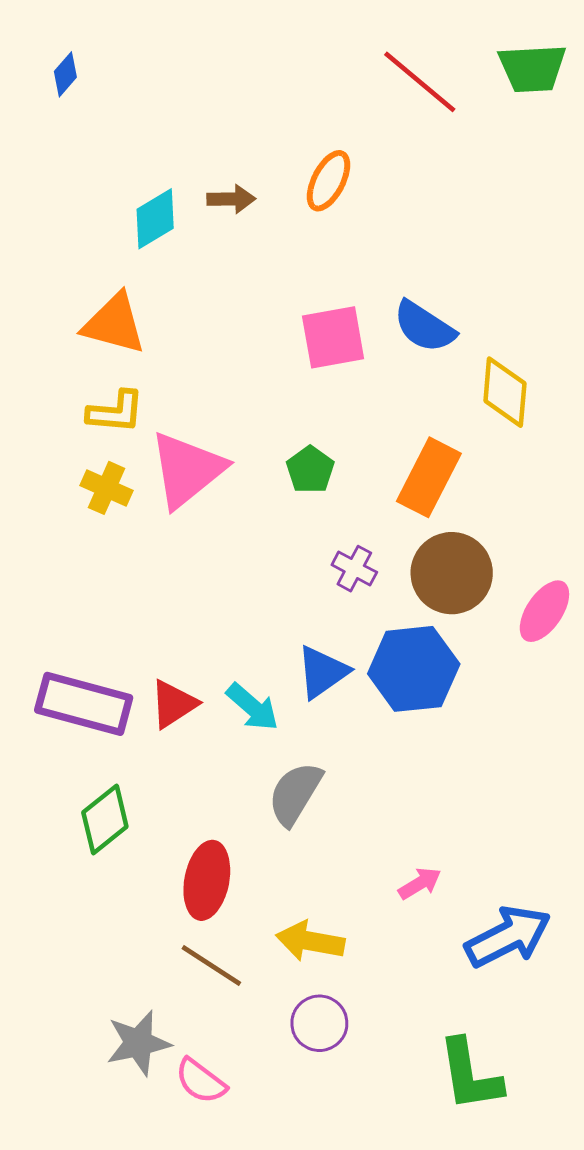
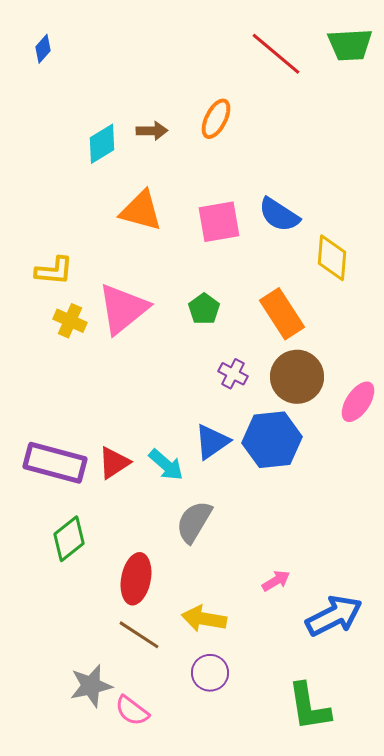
orange triangle: (114, 324) -> (141, 211), moved
yellow L-shape: (116, 412) -> (54, 271), moved
orange rectangle: (429, 477) -> (282, 314), turned -60

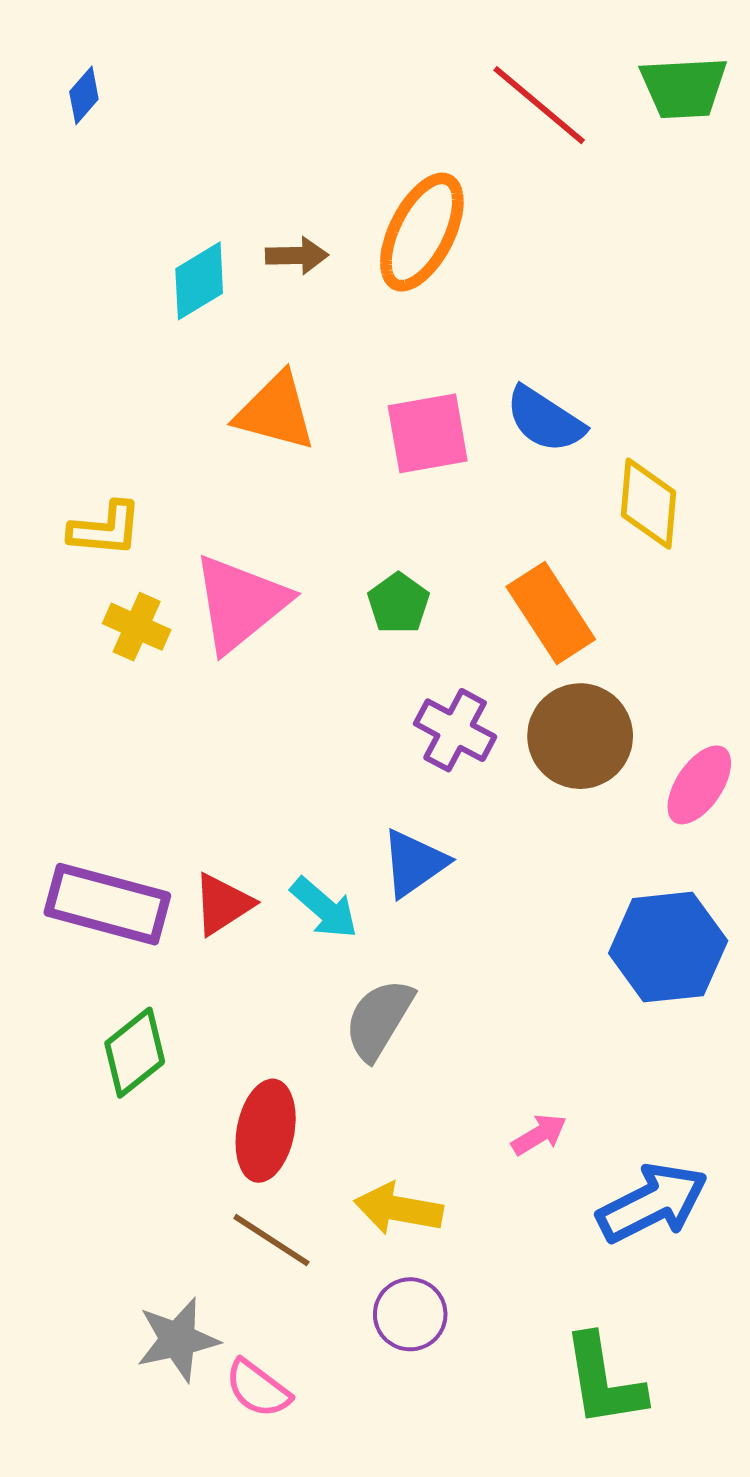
orange ellipse: (216, 119) -> (422, 232), size x1.5
purple cross: (233, 374) -> (455, 730), size x1.4
blue hexagon: (272, 440) -> (668, 947), moved

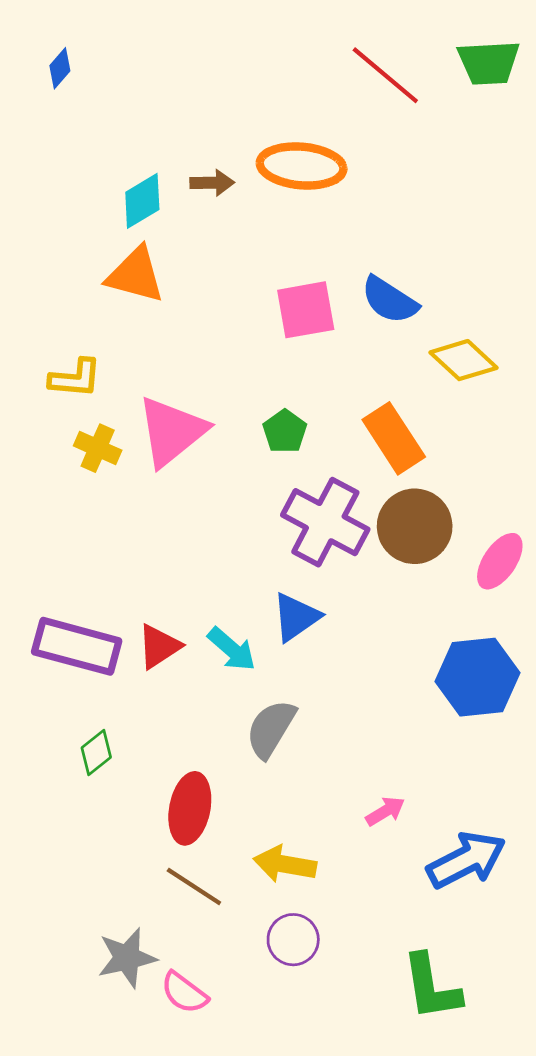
orange ellipse: (422, 232) -> (302, 166), turned 68
orange triangle: (275, 412) -> (135, 275), moved
yellow diamond: (648, 504) -> (464, 360), turned -52
purple cross: (455, 730) -> (325, 522), size x1.5
green diamond: (135, 1053) -> (96, 753), size x0.7

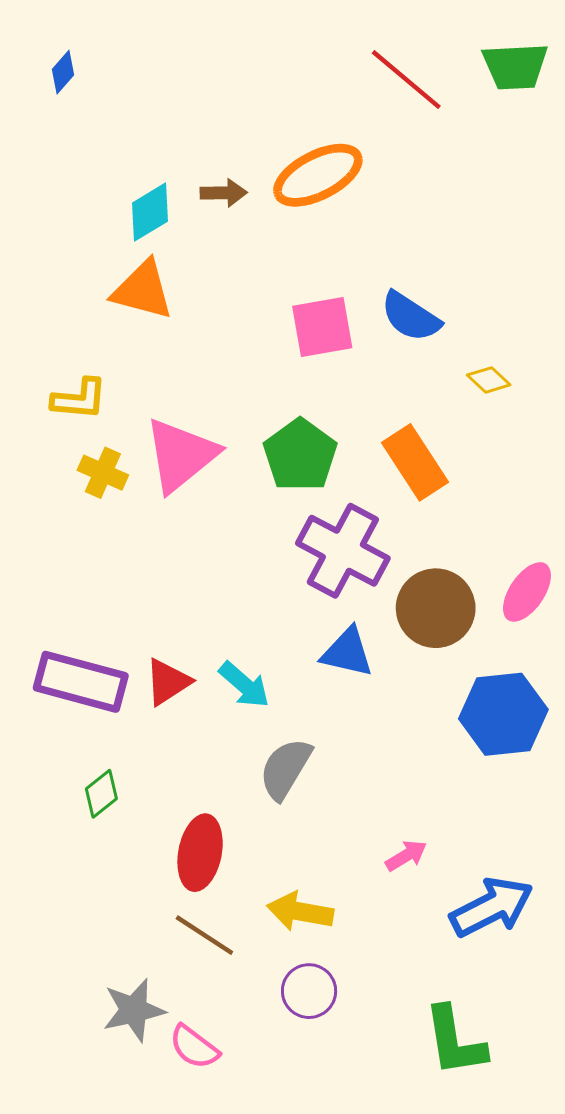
orange ellipse: (302, 166) -> (318, 175), turned -32
yellow diamond: (464, 360) -> (489, 380), size x0.6
green pentagon: (285, 431) -> (300, 455), size x1.6
brown circle: (415, 526) -> (436, 608), moved
blue triangle: (296, 617) -> (347, 652), moved, turned 48

